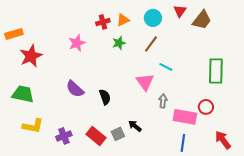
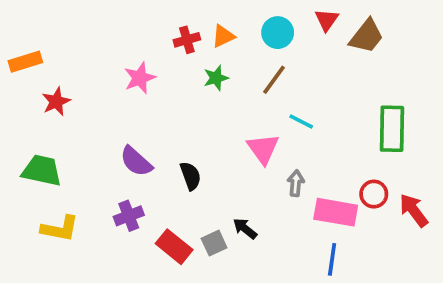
red star: (31, 56) -> (56, 102), size x0.7
purple cross: (64, 136) -> (129, 216), moved
red arrow: (223, 140) -> (414, 210), moved

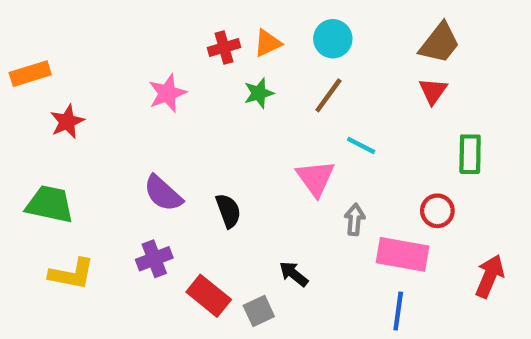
red triangle: (327, 20) -> (433, 91), moved
green rectangle: (392, 129) -> (470, 154), size x0.7
red circle: (374, 194) -> (437, 211), moved
red arrow: (414, 210) -> (490, 276), moved, turned 60
gray square: (214, 243) -> (259, 311), moved

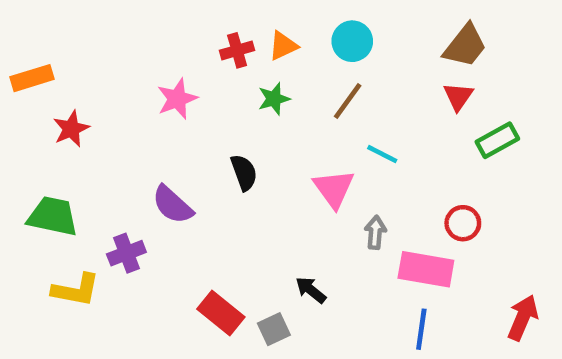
green rectangle: (470, 154) -> (497, 140), moved, turned 60
black semicircle: (228, 211) -> (244, 172), moved
purple cross: (154, 259) -> (126, 253), moved
red arrow: (490, 276) -> (523, 318), moved

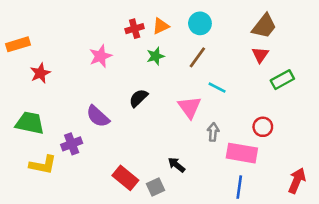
black semicircle: (244, 172) -> (138, 98), turned -114

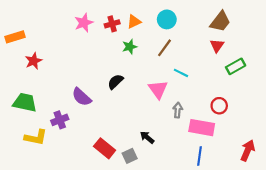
pink star: (100, 56) -> (84, 23), moved

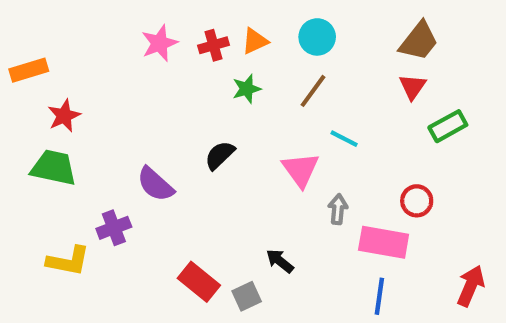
green trapezoid: (25, 102) -> (54, 168), moved

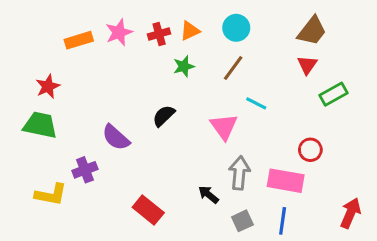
orange rectangle: (29, 70) -> (79, 40), moved
gray arrow: (338, 209) -> (239, 173), moved, size x1.5
gray square: (247, 296) -> (242, 221), moved

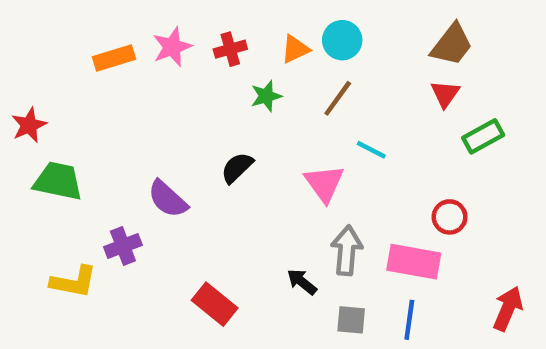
orange triangle: (190, 31) -> (295, 49), moved
red star: (48, 86) -> (29, 125), moved
gray square: (242, 221) -> (351, 320), turned 30

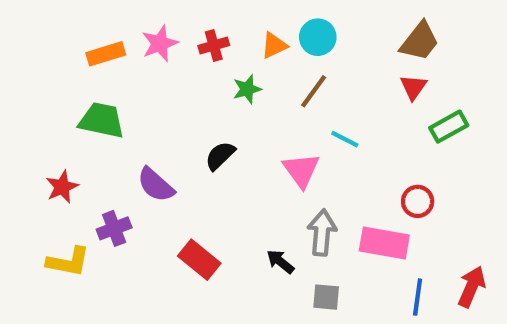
red star: (29, 125) -> (62, 187), moved
green trapezoid: (58, 181) -> (102, 120), moved
red rectangle: (215, 304) -> (199, 260), moved
blue line: (409, 320) -> (418, 297), moved

